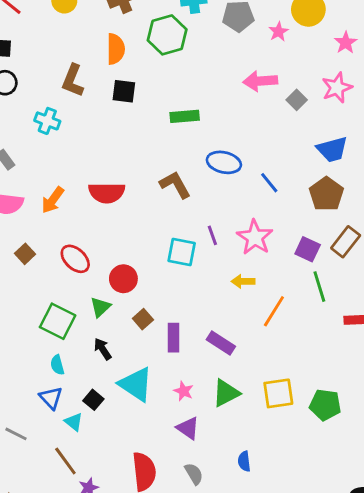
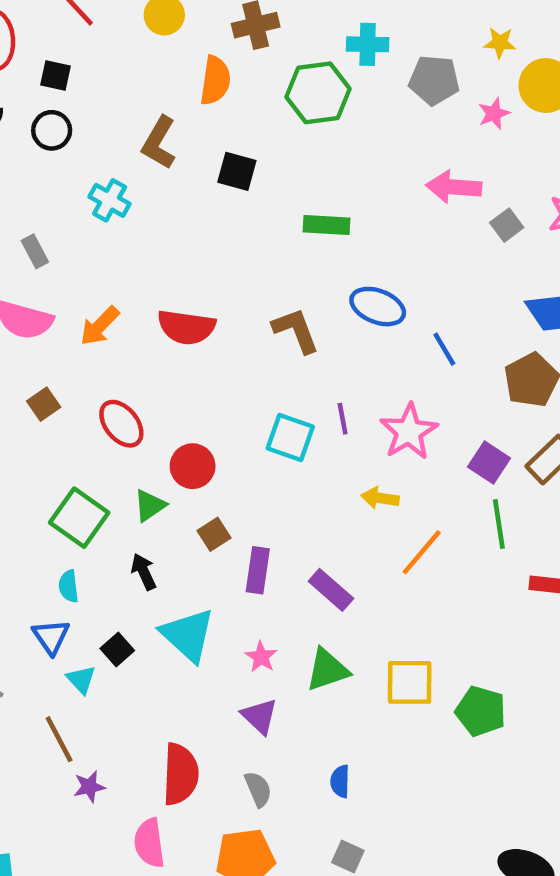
orange semicircle: (116, 49) -> (215, 80), moved

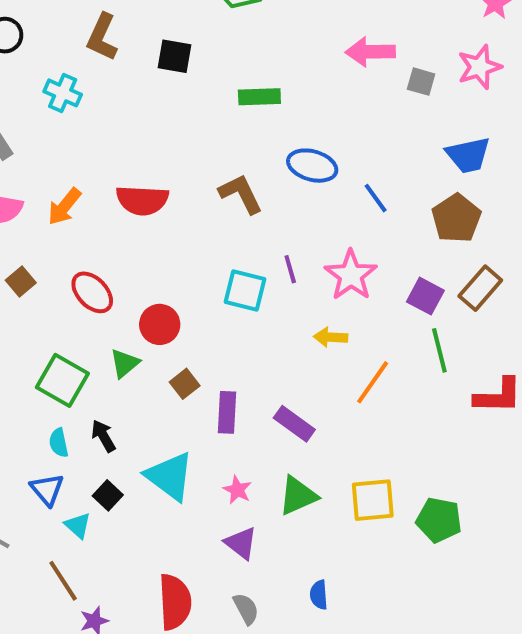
gray square: (507, 225) -> (421, 82), turned -32
black arrow: (144, 572) -> (103, 436), moved

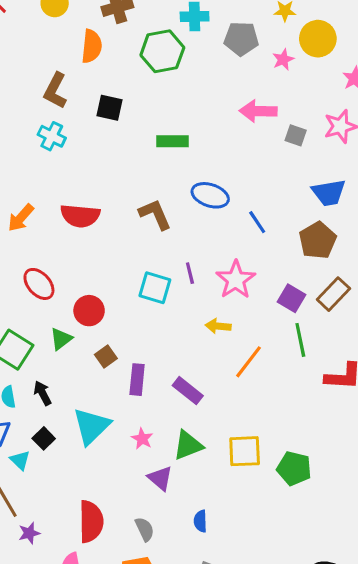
cyan cross: (63, 93) -> (52, 136), moved
cyan triangle: (170, 476) -> (91, 426), turned 36
purple triangle: (241, 543) -> (160, 478), moved

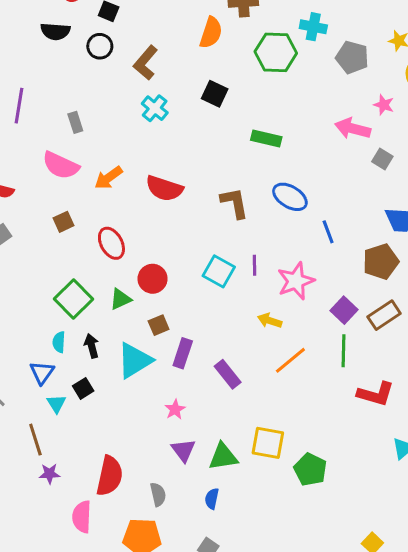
pink star: (283, 60) -> (384, 105), moved, turned 30
brown L-shape: (55, 91) -> (146, 63), moved
cyan triangle: (91, 426) -> (135, 361), moved
green triangle: (188, 445) -> (223, 457), moved

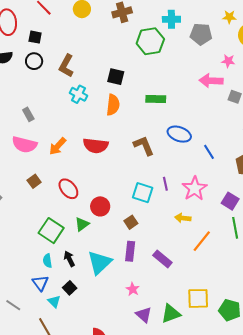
orange semicircle: (211, 33) -> (113, 105), moved
brown square: (159, 325) -> (131, 222), moved

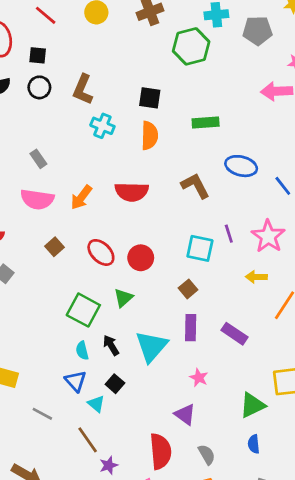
red circle: (100, 206) -> (141, 258), moved
purple triangle: (144, 315) -> (185, 414), moved

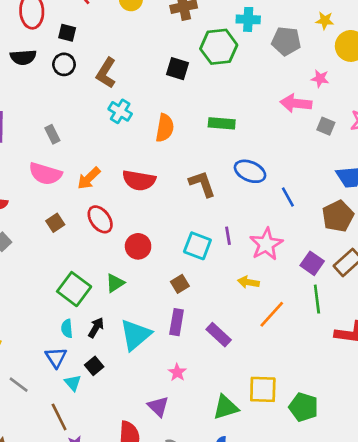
black square: (150, 98) -> (177, 69), moved
red ellipse: (101, 252) -> (100, 219), moved
black arrow: (111, 345) -> (96, 328), turned 54

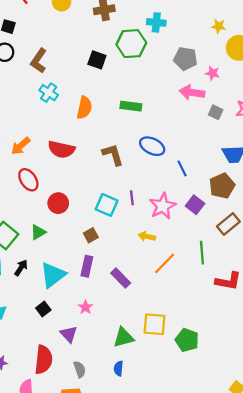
gray pentagon: (286, 41) -> (185, 59), moved
purple square: (312, 263) -> (195, 205), moved
black square: (94, 366) -> (43, 309), moved

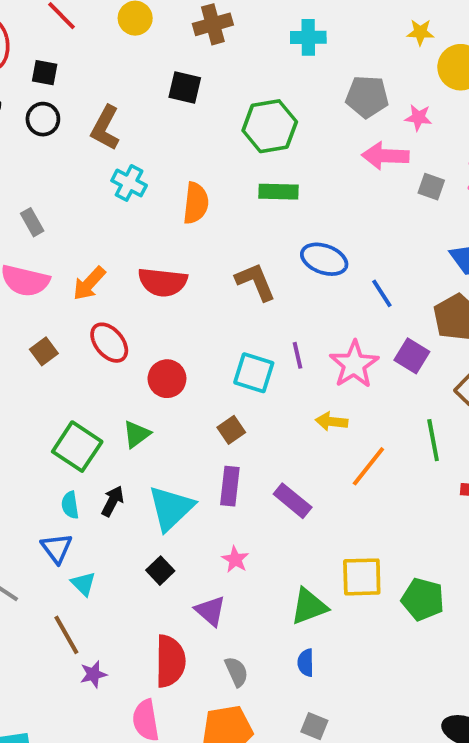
green hexagon: (131, 44) -> (270, 126), moved
black square: (97, 60) -> (185, 87), moved

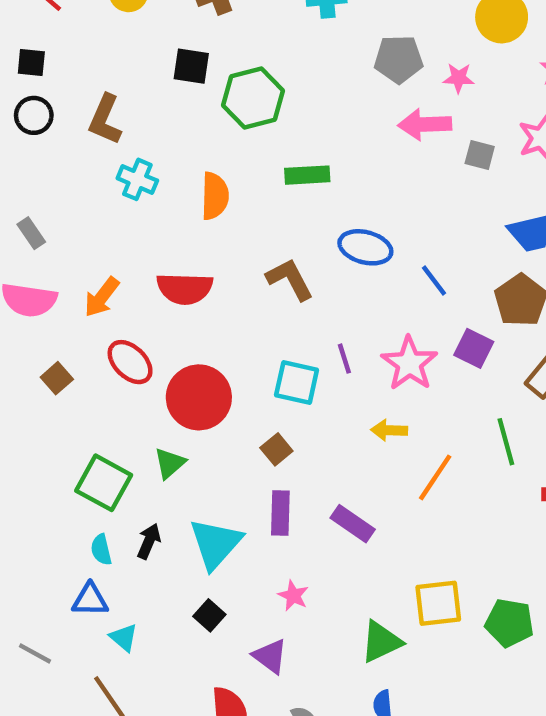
green hexagon: (270, 126) -> (253, 98), moved
red circle: (167, 379) -> (199, 397), size x1.5
blue triangle: (57, 548) -> (90, 600), turned -48

